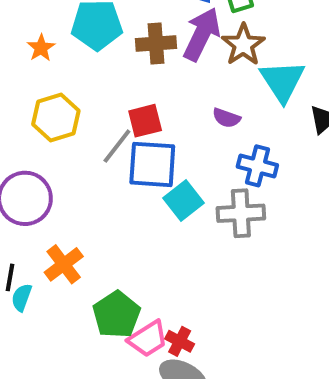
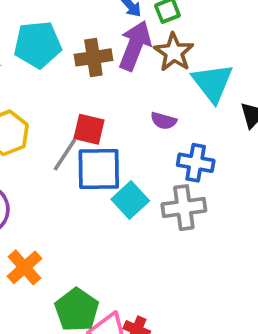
red square: (145, 121) -> (89, 129), turned 32

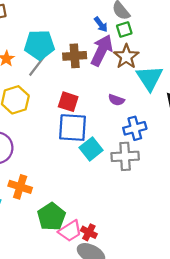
gray line: (65, 155) -> (37, 66), moved
blue cross: (196, 163) -> (135, 128), turned -30
orange cross: (24, 267) -> (20, 187), turned -35

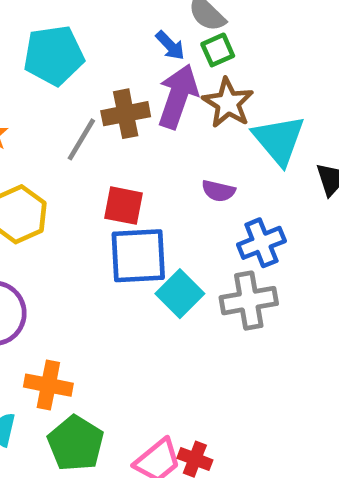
cyan pentagon: (39, 45) -> (54, 55), moved
gray line: (37, 66) -> (81, 139), moved
green pentagon: (51, 217) -> (76, 443), moved

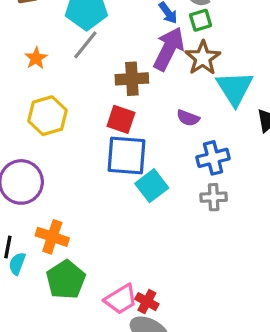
brown cross: (126, 114) -> (132, 79), moved
gray line: (81, 139) -> (85, 45), moved
gray cross: (249, 301) -> (214, 197), moved, size x0.7

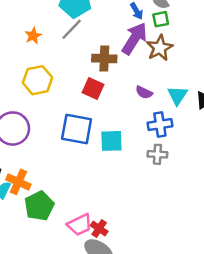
cyan triangle: (235, 88) -> (177, 95), moved, size x0.7
blue square: (126, 155) -> (77, 129), moved
cyan square: (152, 186) -> (111, 141), turned 30
orange cross: (52, 237) -> (18, 182), moved

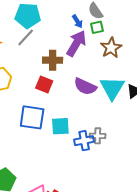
brown star: (160, 48) -> (111, 48), moved
purple semicircle: (144, 92) -> (85, 86), size x1.6
cyan triangle: (177, 95) -> (112, 88), size x1.5
blue cross: (160, 125) -> (84, 141), moved

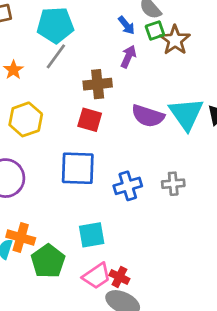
purple arrow: (76, 43) -> (128, 57), size x0.6
brown star: (111, 48) -> (175, 40), moved
cyan square: (60, 126) -> (92, 235), moved
blue cross: (84, 141) -> (128, 186), moved

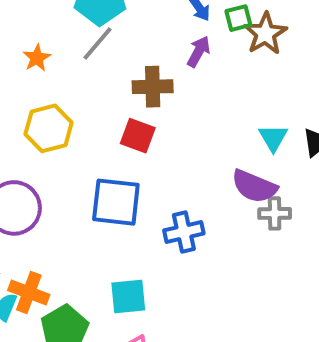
cyan triangle: (186, 114) -> (273, 138), size x0.6
purple semicircle: (148, 116) -> (254, 186), moved
gray cross: (173, 184) -> (275, 213), moved

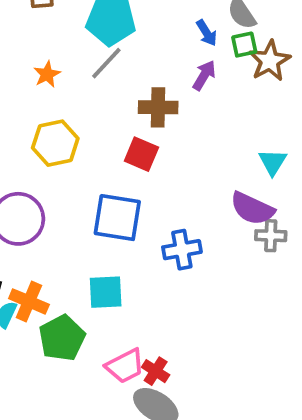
cyan square: (128, 296) -> (106, 292), moved

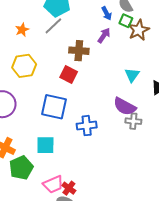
green square: (244, 45) -> (126, 21), turned 32
cyan triangle: (273, 162) -> (132, 75), moved

